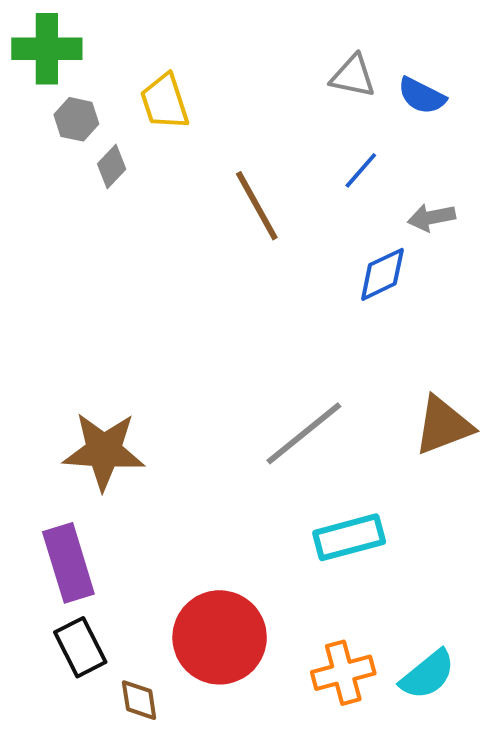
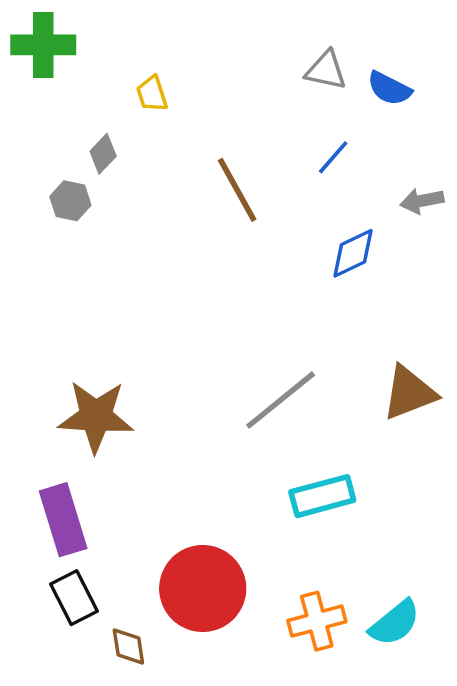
yellow trapezoid: (165, 102) -> (152, 94), size x0.7
gray hexagon: (76, 119) -> (70, 201), moved
gray arrow: (431, 217) -> (422, 201), moved

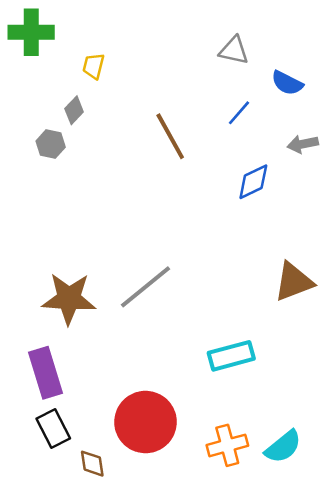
blue semicircle: (389, 88) -> (287, 83), moved
yellow trapezoid: (152, 94) -> (94, 66), moved, turned 32
gray line: (281, 400) -> (146, 287), moved

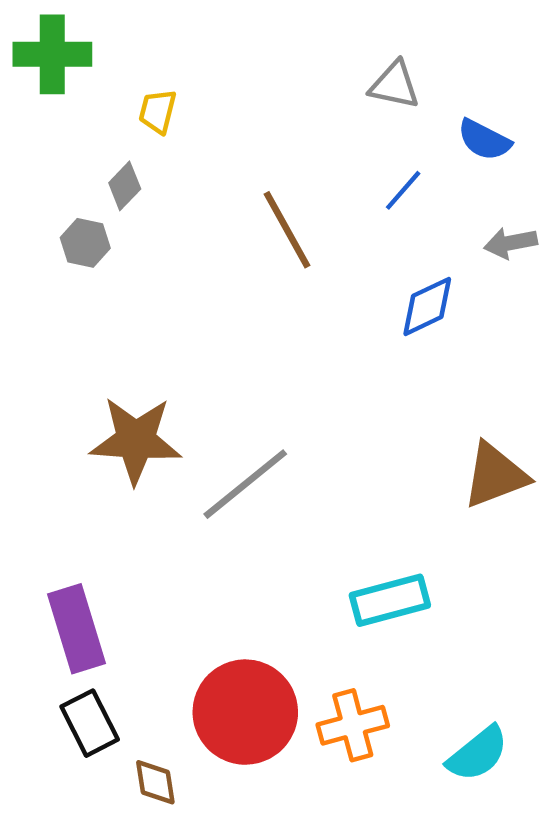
brown star: (69, 299) -> (136, 440), moved
orange cross: (227, 445) -> (353, 725), moved

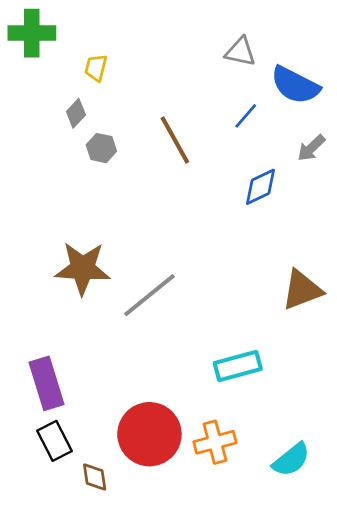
blue semicircle: (484, 140) -> (295, 85), size x1.5
gray hexagon: (85, 243) -> (101, 148), moved
gray arrow: (511, 243) -> (311, 148), turned -32

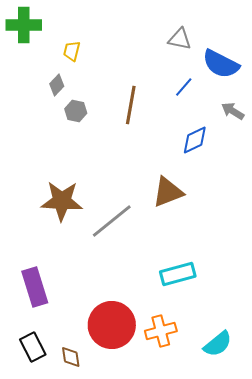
brown line: (175, 140) -> (131, 105), turned 39
gray arrow: (311, 148) -> (233, 111), turned 75
brown triangle: (302, 290) -> (168, 192), moved
black rectangle: (55, 441) -> (33, 347), moved

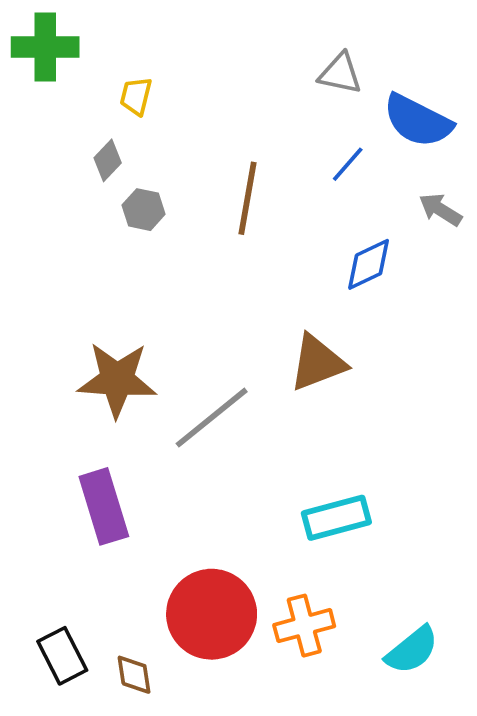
purple rectangle: (35, 287) -> (104, 506), moved

